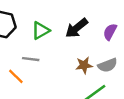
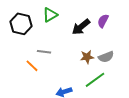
green triangle: (41, 31) -> (50, 15), moved
purple semicircle: (110, 32) -> (103, 21), moved

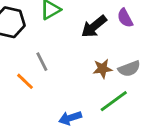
purple semicircle: (103, 21) -> (125, 18), turned -56
gray line: (44, 52) -> (42, 62), turned 56

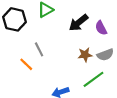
purple semicircle: (125, 18) -> (101, 28), moved

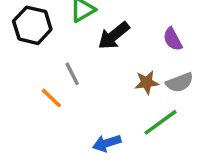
black arrow: (79, 23) -> (114, 36), moved

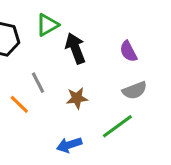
black arrow: (114, 36) -> (75, 48), turned 108
brown star: (147, 82) -> (77, 98), moved

